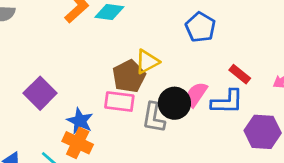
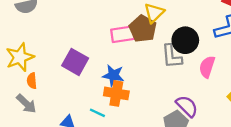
pink semicircle: (196, 94) -> (207, 67), moved
pink rectangle: (119, 102) -> (123, 34), moved

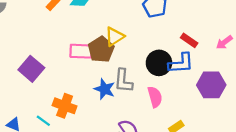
black circle: (185, 40) -> (159, 63), moved
pink semicircle: (207, 67) -> (155, 97), turned 135
blue star: (113, 75) -> (105, 89), moved

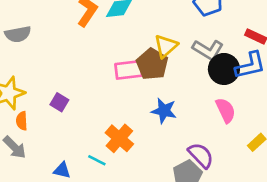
purple square: (31, 69) -> (59, 102), moved, size x0.6
gray L-shape: (123, 81) -> (208, 50), moved, turned -55
orange cross: (65, 106) -> (119, 138), turned 30

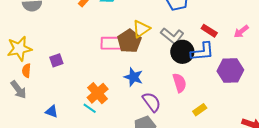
purple square: (59, 102) -> (56, 60), turned 32
purple semicircle: (201, 155) -> (152, 102), moved
cyan line: (97, 160) -> (90, 108), moved

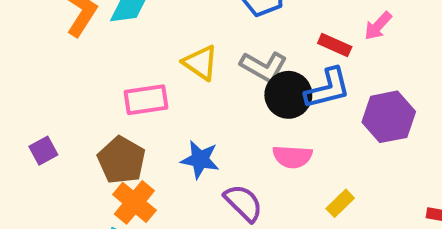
yellow triangle: (141, 29) -> (201, 63), turned -42
pink arrow: (241, 31) -> (378, 26), moved
brown pentagon: (129, 41) -> (122, 160), moved
pink semicircle: (180, 83) -> (292, 157), turned 120

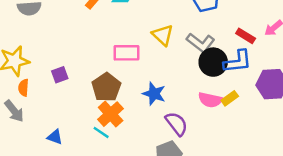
yellow rectangle: (340, 203) -> (230, 98), moved

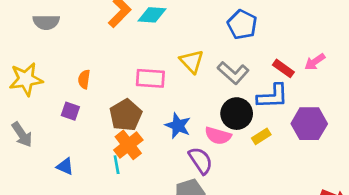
black circle: (213, 62) -> (237, 114), moved
purple square: (60, 75) -> (70, 111), moved, turned 35
orange semicircle: (23, 88) -> (84, 79), moved
pink semicircle: (210, 100) -> (218, 136), moved
cyan line: (101, 132) -> (117, 165), turned 42

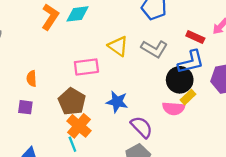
black circle: (237, 114) -> (180, 80), moved
pink semicircle: (218, 136) -> (174, 108), moved

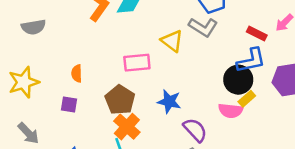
gray L-shape: (154, 49) -> (203, 27), moved

